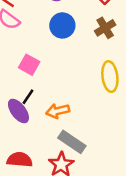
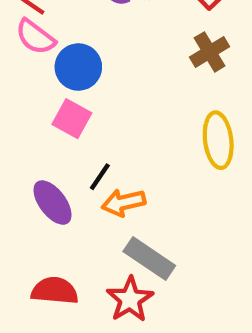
blue circle: (62, 25) -> (78, 67), moved
black line: (28, 97) -> (100, 177), moved

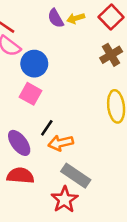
red semicircle: (55, 291) -> (20, 176), moved

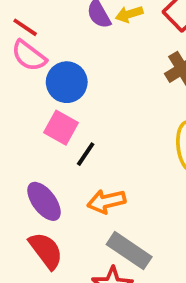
black line: (47, 128) -> (86, 154), moved
red semicircle: (20, 176) -> (46, 251), turned 48

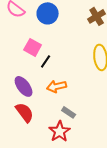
blue circle: (67, 82) -> (48, 13), moved
gray rectangle: (129, 251) -> (69, 112), size x0.6

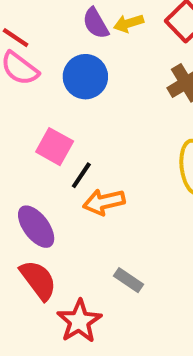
orange arrow: (57, 86) -> (104, 202), moved
red star: (60, 131) -> (79, 321), moved

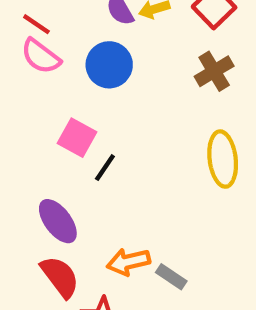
orange arrow: (104, 202) -> (128, 262), moved
gray rectangle: (129, 280) -> (171, 277), moved

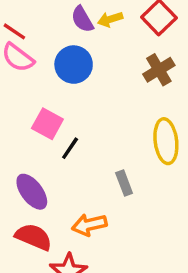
red semicircle: (60, 277) -> (34, 237), turned -30
gray rectangle: (171, 277) -> (124, 183), moved, turned 35

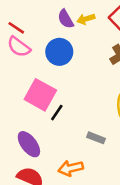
pink square: (47, 124) -> (40, 95), size x1.4
gray rectangle: (124, 183) -> (96, 138), turned -48

